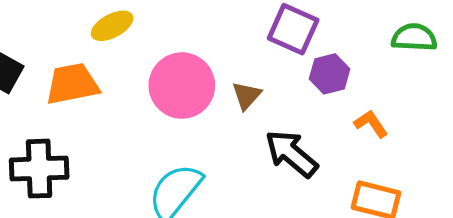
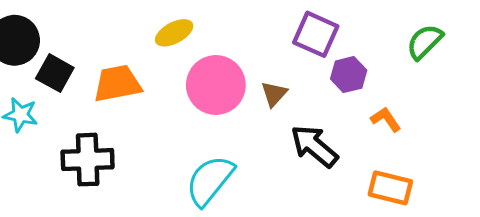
yellow ellipse: (112, 26) -> (174, 33), moved
green semicircle: (414, 37) -> (425, 42), turned -48

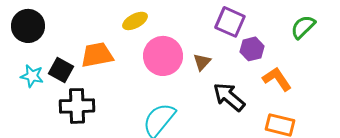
black square: (55, 73) -> (61, 70), moved
orange L-shape: (386, 119) -> (277, 79), size x1.4

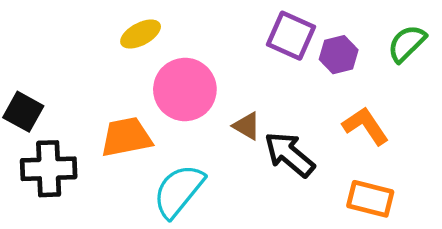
purple hexagon: (252, 49) -> (339, 55), moved
orange trapezoid: (97, 55) -> (126, 137), moved
brown triangle: (202, 62) -> (247, 126), moved, turned -42

